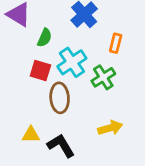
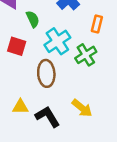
green semicircle: (45, 38) -> (33, 19), turned -49
red square: (40, 70) -> (17, 46), moved
yellow arrow: (110, 128) -> (82, 108), moved, turned 55

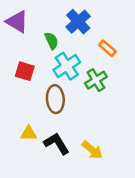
green semicircle: (33, 19) -> (52, 41), moved
orange rectangle: (97, 24) -> (107, 48), turned -63
yellow arrow: (82, 108) -> (92, 150), moved

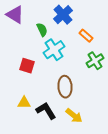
red square: (25, 71) -> (27, 66), moved
green cross: (96, 80) -> (95, 61), moved
brown ellipse: (55, 99) -> (65, 87), moved

